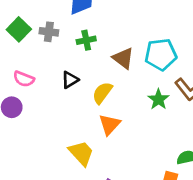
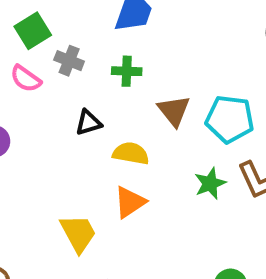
gray cross: (49, 32) -> (69, 61), moved
pink semicircle: (24, 79) -> (26, 79), moved
yellow semicircle: (102, 93) -> (131, 153), turned 50

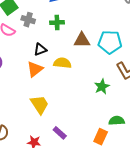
brown triangle: (174, 111) -> (82, 40), turned -48
green star: (210, 183) -> (102, 87), moved
orange triangle: (130, 202) -> (35, 69), moved

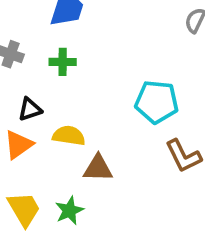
brown triangle: (82, 40) -> (98, 168), moved
green star: (102, 87) -> (69, 211), moved

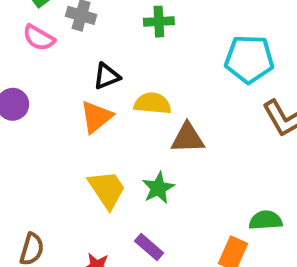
green cross: (63, 62) -> (159, 22), moved

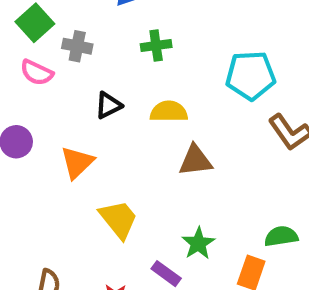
yellow semicircle: (152, 103) -> (169, 112), moved
orange triangle: (96, 117) -> (77, 162), moved
green star: (158, 188) -> (198, 243), moved

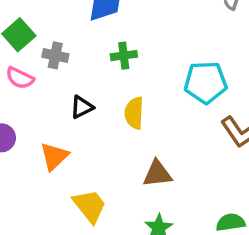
yellow semicircle: (169, 112) -> (134, 113), turned -88
brown triangle: (195, 160) -> (157, 174), moved

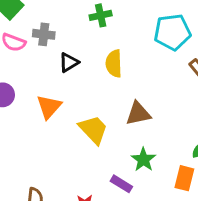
gray cross: (55, 55) -> (44, 34), moved
yellow trapezoid: (90, 206) -> (93, 130), moved

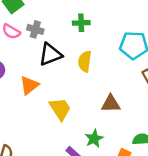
black triangle: (69, 62) -> (50, 54), size x1.5
brown triangle: (138, 114) -> (111, 104), moved

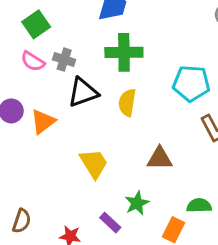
green cross: (81, 23) -> (124, 52), size x1.6
orange triangle: (29, 85) -> (43, 122), moved

